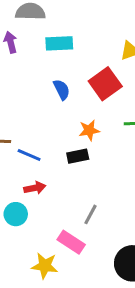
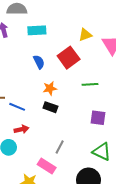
orange star: (89, 130) -> (50, 88), moved
black rectangle: (78, 156) -> (50, 107), turned 32

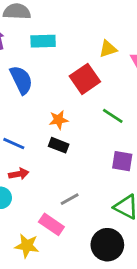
blue semicircle: (39, 62) -> (21, 80), moved, size x1.5
green line: (90, 84) -> (113, 116), turned 35
gray line: (60, 147) -> (70, 199), turned 32

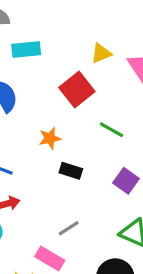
black rectangle: (59, 145) -> (71, 171), moved
purple square: (122, 161) -> (126, 181), turned 30

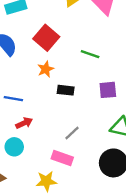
red square: (77, 90) -> (46, 38), moved
purple square: (126, 181) -> (108, 90), turned -30

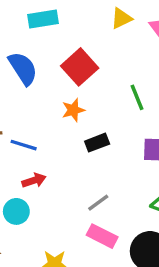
green line: (90, 54) -> (137, 97), turned 42
black rectangle: (66, 90) -> (97, 143), turned -35
pink rectangle: (62, 158) -> (102, 236), moved

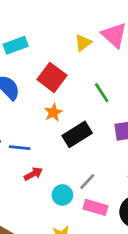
yellow triangle: (121, 18) -> (83, 43), moved
black rectangle: (97, 143) -> (77, 134), size x1.5
cyan circle: (16, 211) -> (62, 195), moved

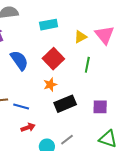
cyan rectangle: (16, 45) -> (49, 25), moved
green line: (102, 93) -> (87, 65), moved, turned 35

